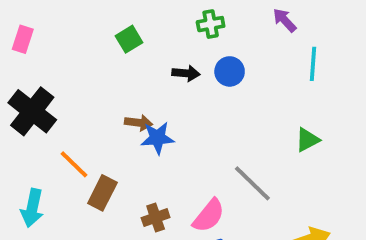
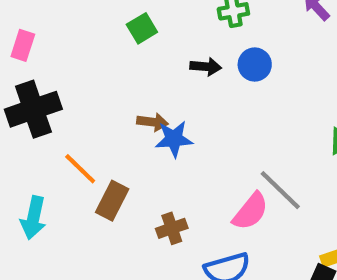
pink rectangle: (23, 39) -> (23, 45), moved
black cross: (32, 111) -> (33, 109), turned 33
pink semicircle: (209, 216) -> (250, 211), moved

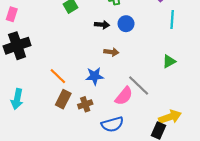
brown arrow: (153, 122) -> (111, 52), moved
blue star: (174, 139) -> (95, 76), moved
orange line: (80, 169) -> (58, 76), moved
brown rectangle: (112, 201) -> (63, 99), moved

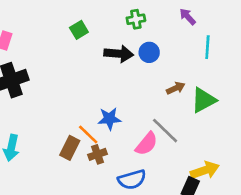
black arrow: (102, 25) -> (119, 54), size x1.5
brown arrow: (111, 52) -> (176, 88), moved, turned -32
green triangle: (169, 61) -> (203, 100), size x1.5
orange line: (58, 76) -> (88, 135), moved

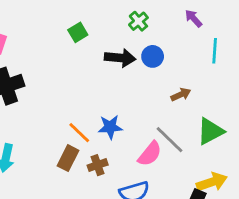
green cross: (136, 19) -> (138, 21), turned -30
green triangle: (203, 100) -> (210, 131), moved
orange line: (88, 135) -> (79, 133), moved

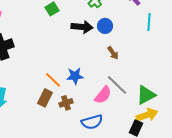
brown arrow: (181, 95) -> (113, 53), moved, turned 80
green triangle: (210, 131) -> (146, 95), moved

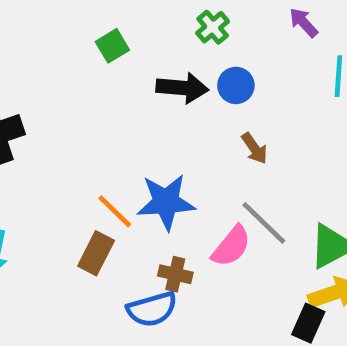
blue star: (75, 76) -> (166, 202), size x1.4
brown cross: (66, 103) -> (175, 274), moved, turned 32
blue semicircle: (92, 122) -> (152, 309), moved

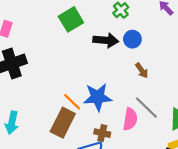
green square: (112, 46) -> (71, 19), size x1.5
pink semicircle: (231, 246) -> (130, 119), turned -30
brown rectangle: (96, 253) -> (63, 123), size x1.4

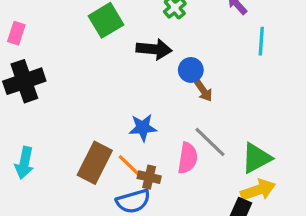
blue circle: (132, 39) -> (191, 70), moved
blue star: (98, 97) -> (143, 128), size x0.7
orange line: (72, 102) -> (130, 166), moved

